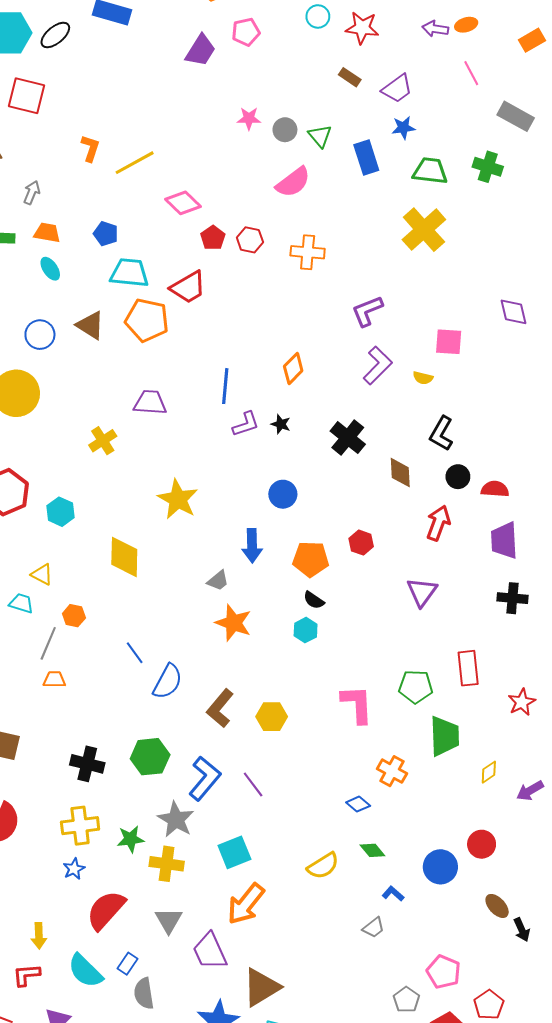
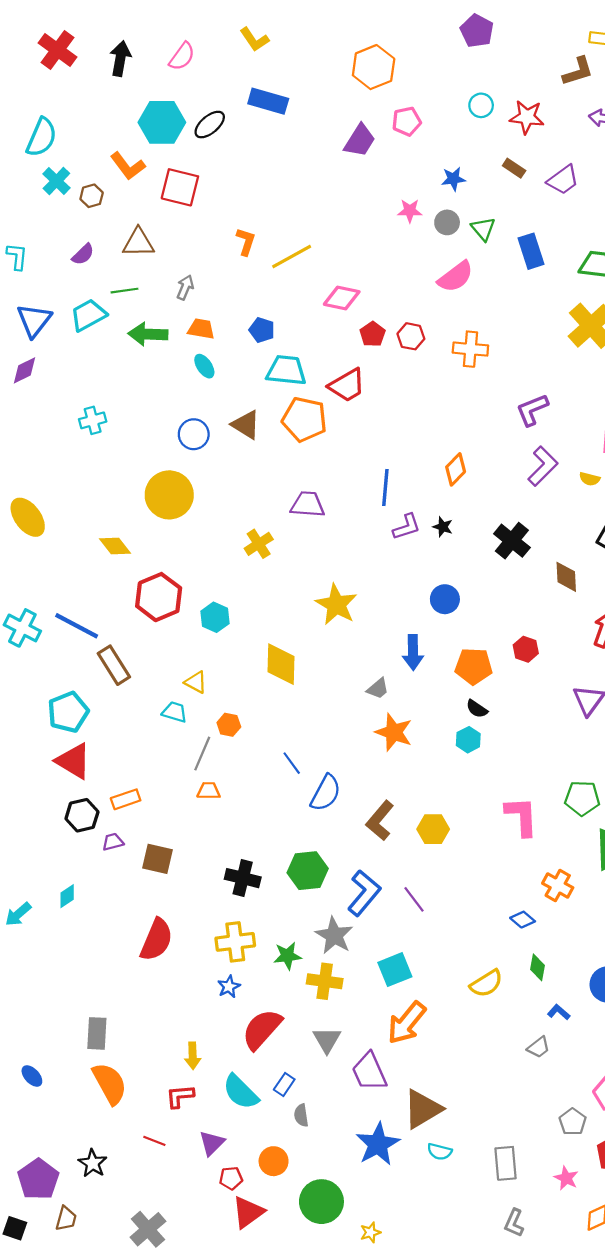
blue star: (403, 128) -> (453, 179), moved
pink diamond: (183, 203) -> (342, 298), turned -32
green diamond: (372, 850) -> (537, 967), turned 50
gray semicircle: (144, 993) -> (301, 1115), size x0.7

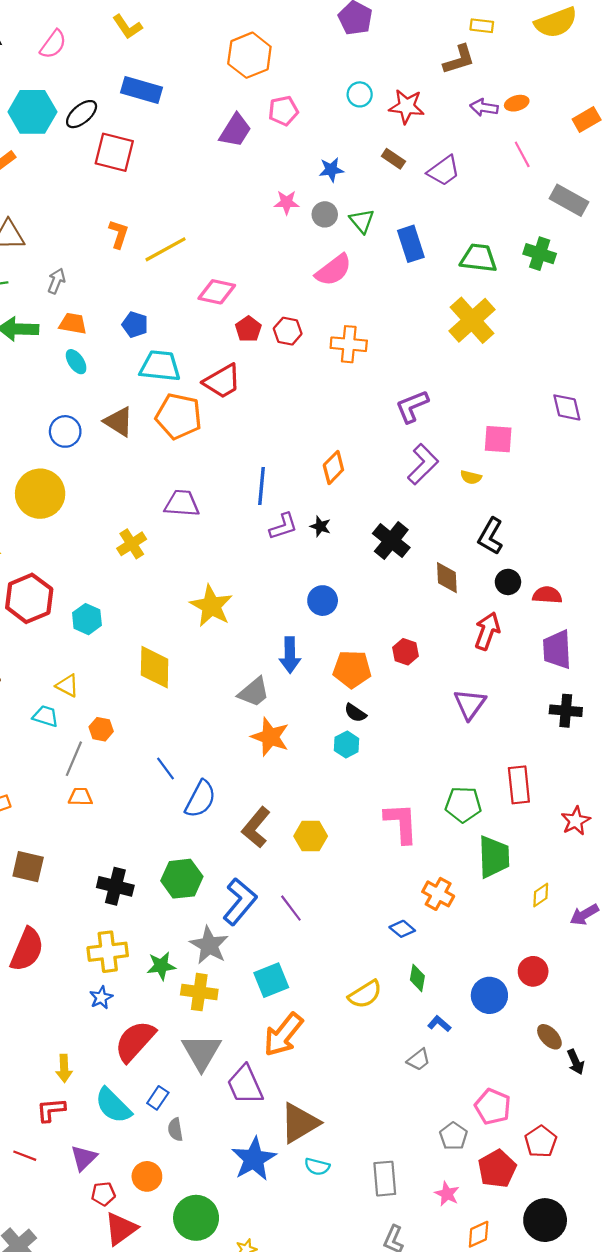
red square: (180, 187) -> (114, 152), moved
gray trapezoid: (378, 689) -> (254, 692), size x1.4
gray triangle: (327, 1040) -> (201, 1052), size x1.4

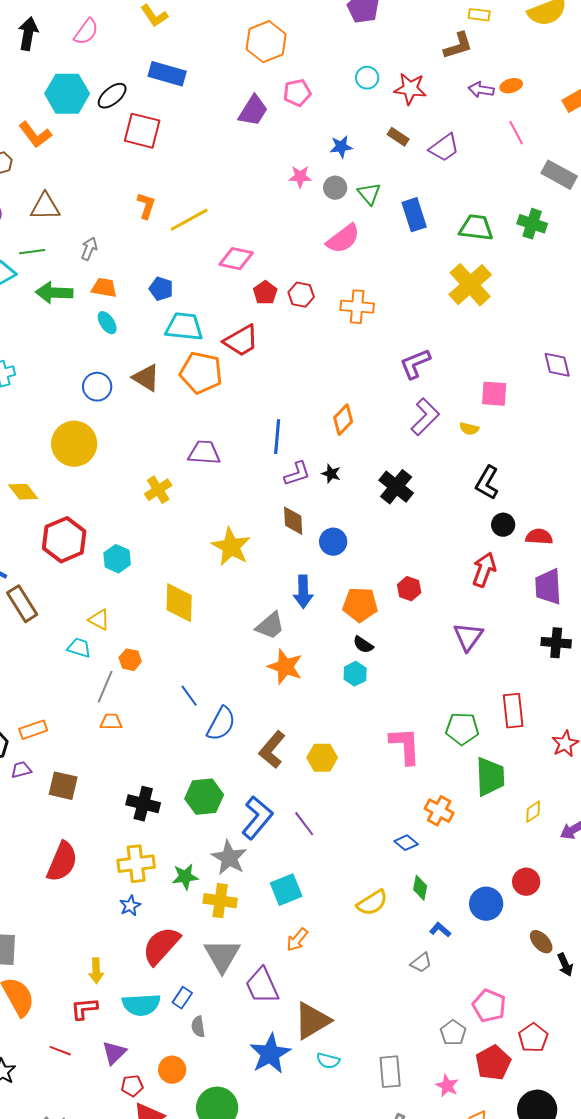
brown diamond: (447, 578) -> (293, 521), moved
orange arrow: (283, 1035) -> (297, 940), size x0.6
cyan semicircle: (113, 1106) -> (141, 1005), turned -48

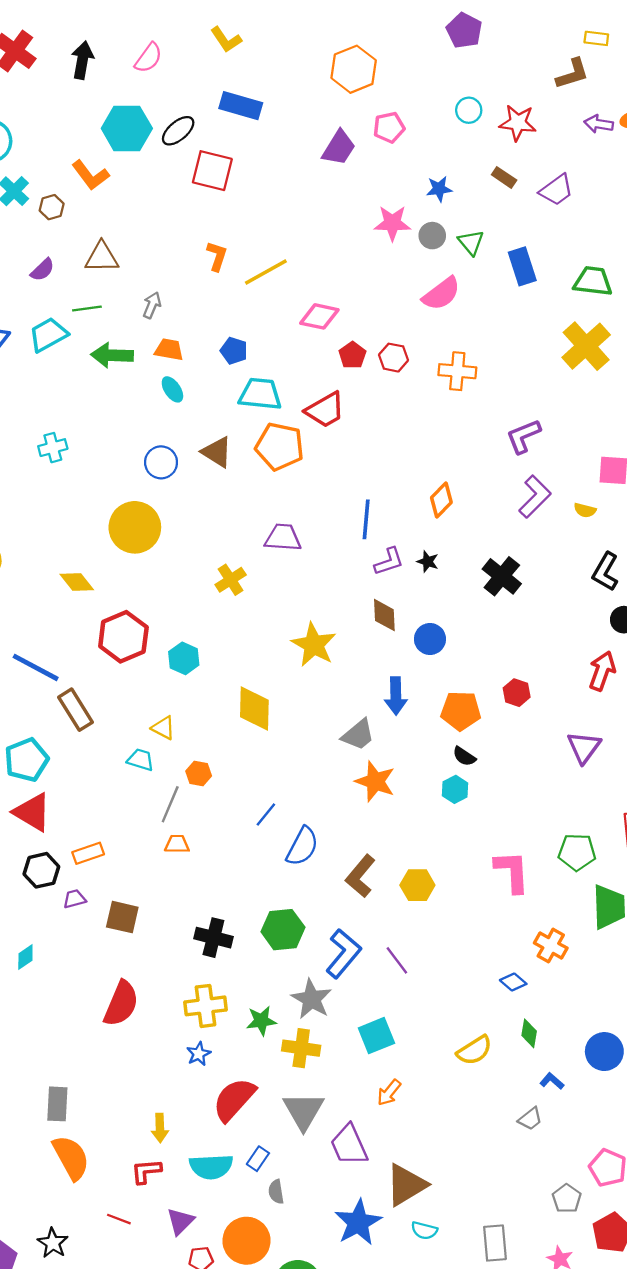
pink star: (300, 177) -> (392, 223), size x1.4
blue line: (189, 696) -> (266, 814), turned 75
orange circle: (172, 1070) -> (247, 1241), size x1.5

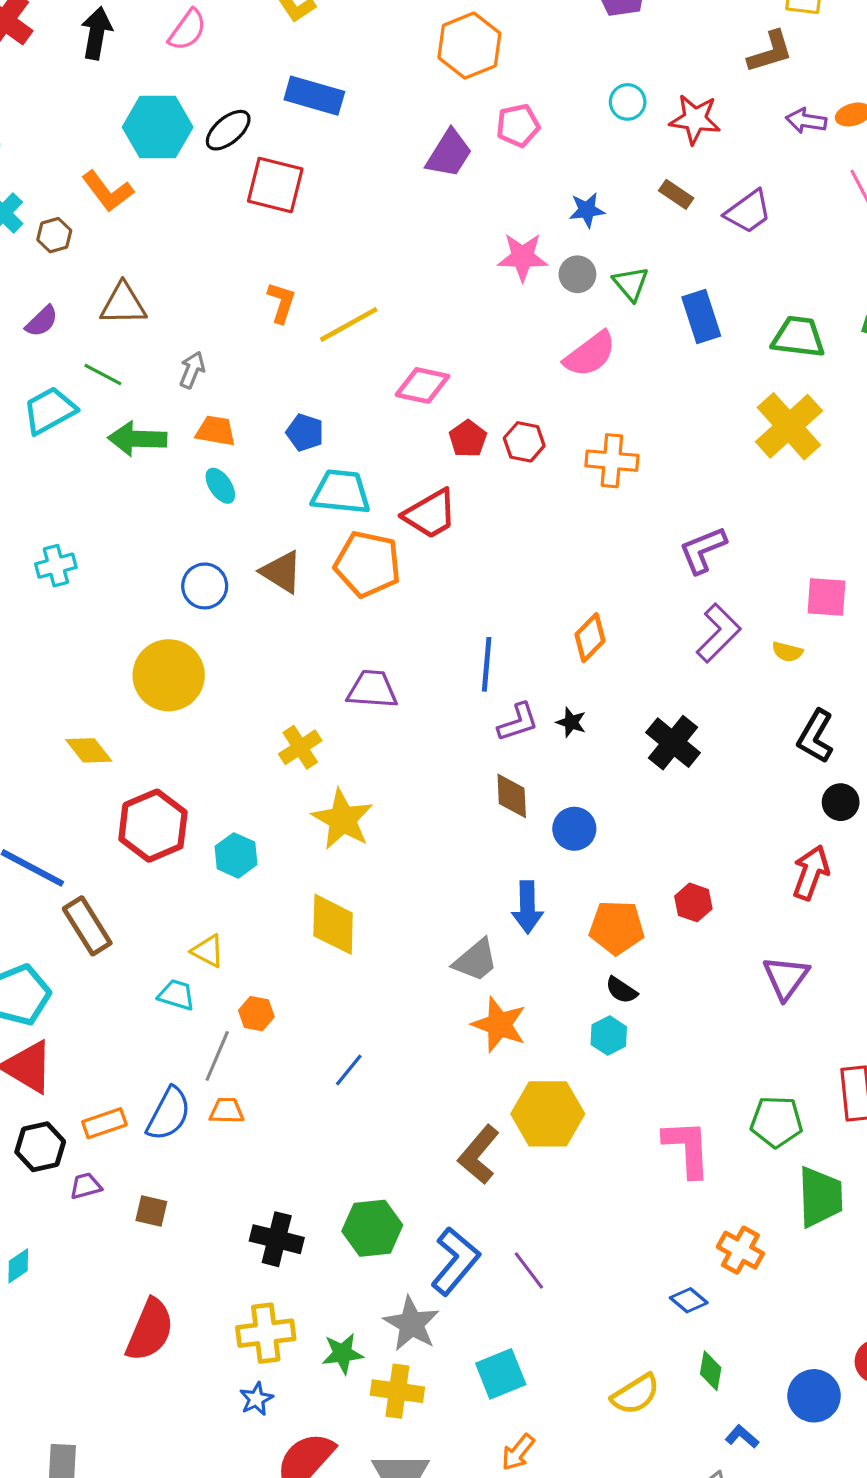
green line: (87, 309) -> (103, 375), turned 36
yellow star: (314, 645) -> (343, 819), moved
blue semicircle: (302, 846) -> (169, 1114), moved
yellow hexagon: (417, 885) -> (548, 1114), moved, size x1.5
brown square: (122, 917) -> (151, 1211), size x0.7

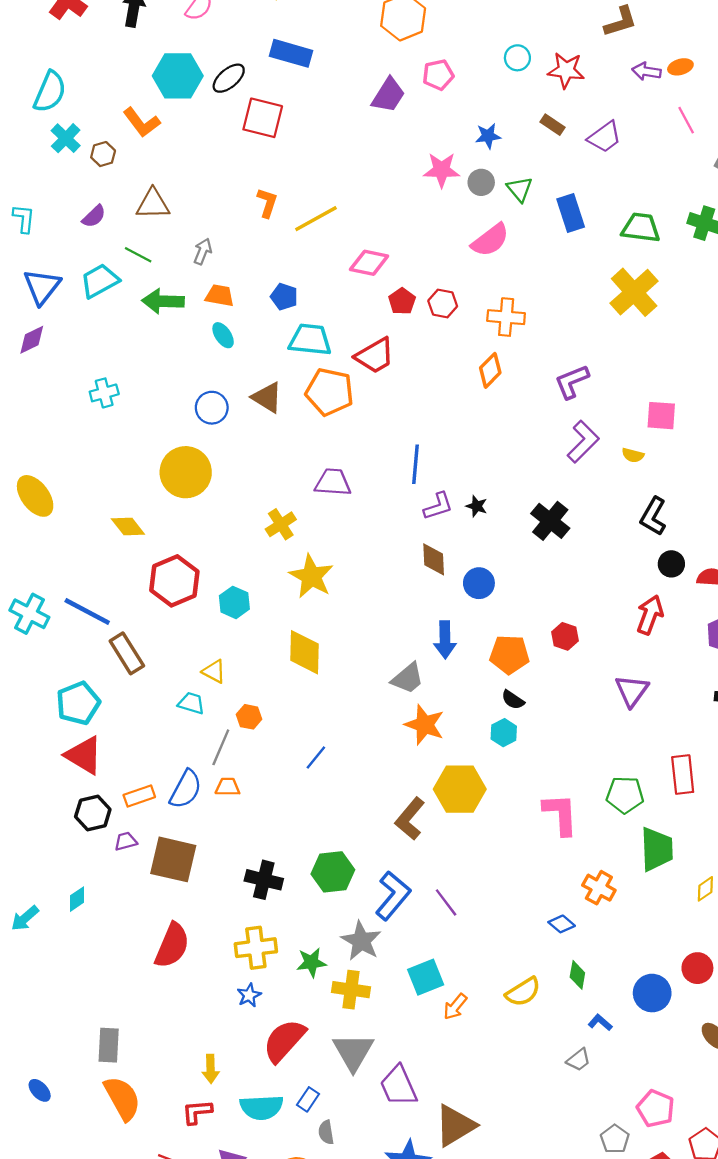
orange diamond: (590, 638) -> (490, 370), moved
brown square: (151, 1211) -> (173, 859), size x2.0
orange arrow: (518, 1452) -> (455, 1007), moved

